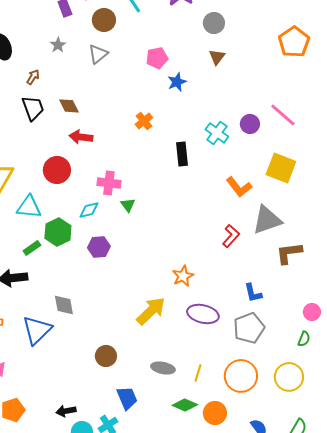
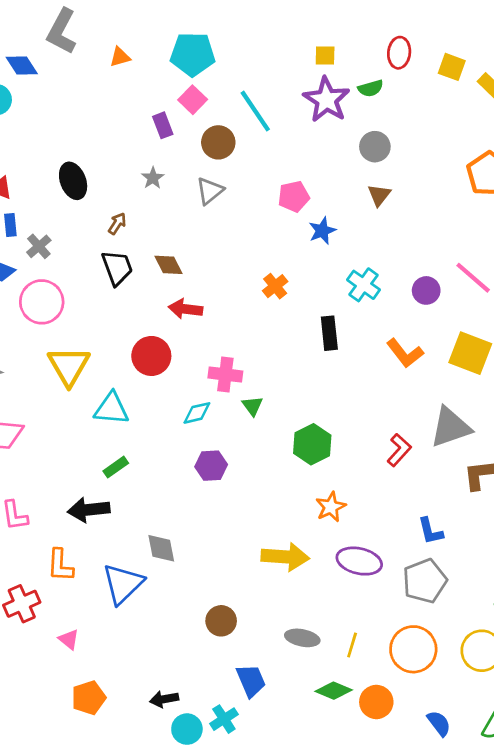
cyan cross: (217, 133) -> (364, 285), moved
orange L-shape: (239, 187) -> (405, 353), moved
green hexagon: (58, 232) -> (312, 444), moved
yellow arrow: (151, 311) -> (285, 557), turned 48

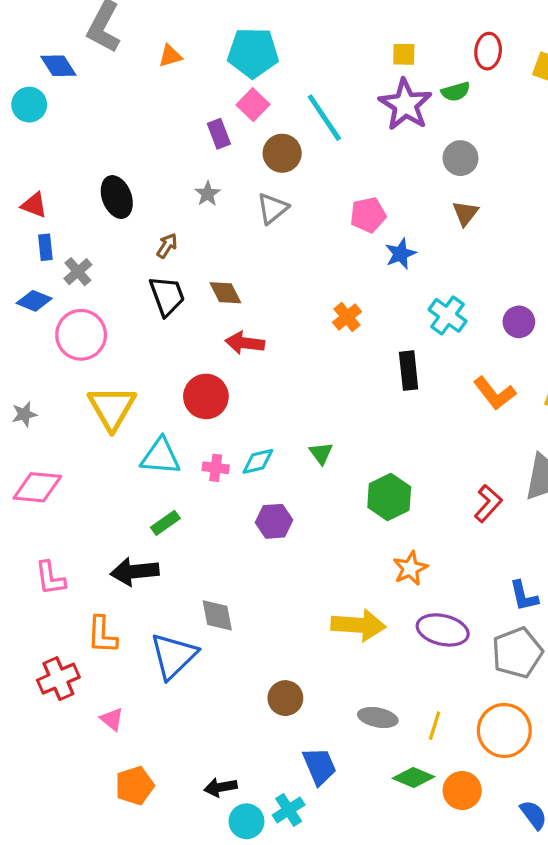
pink cross: (225, 374) -> (216, 468), moved, size x0.7

